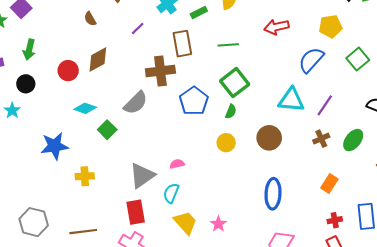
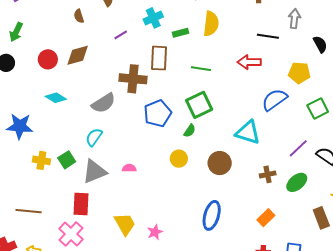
purple line: (325, 105) -> (298, 148), moved
green square: (107, 130) -> (67, 160), moved
cyan semicircle: (171, 193) -> (94, 137), moved

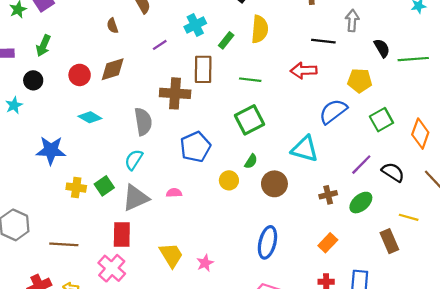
green rectangle: (181, 33) -> (226, 40), turned -35
gray semicircle: (104, 103) -> (143, 122), turned -65
blue pentagon: (158, 113) -> (195, 147), moved
green semicircle: (190, 131) -> (251, 161), moved

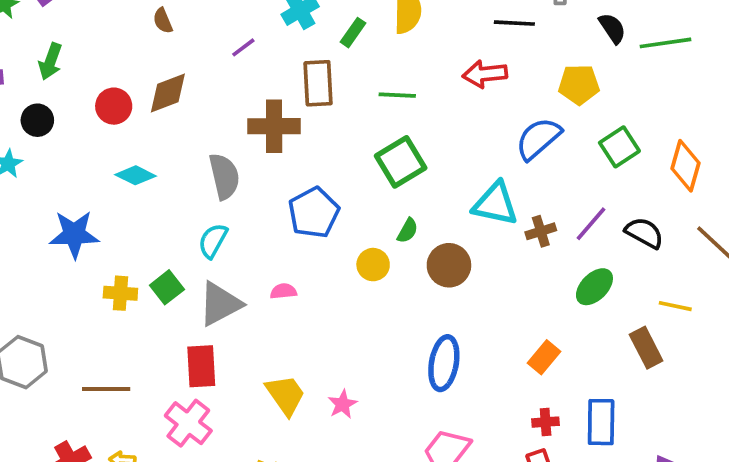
brown cross: (328, 195) -> (541, 231), moved

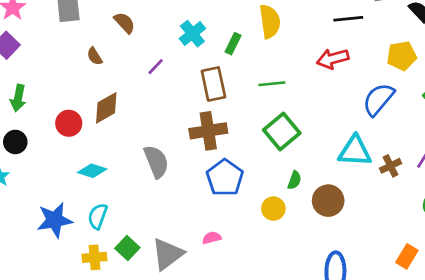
brown cross: (274, 126) -> (208, 131), moved
cyan semicircle: (213, 241) -> (98, 216), moved

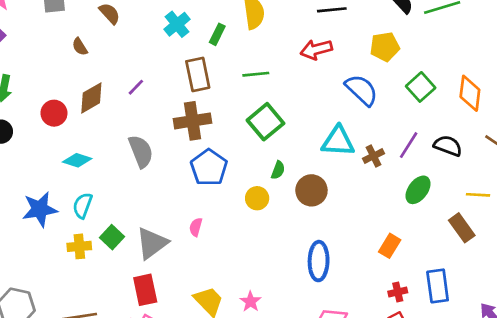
purple line: (156, 67) -> (136, 87), moved
blue semicircle: (378, 99) -> (362, 90), turned 93
pink semicircle: (212, 238) -> (196, 227), turned -60

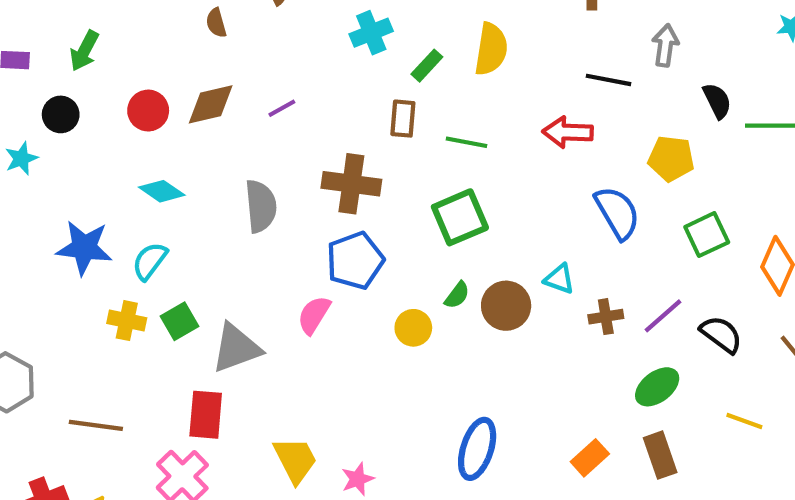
brown rectangle: (198, 74) -> (403, 119), moved, size x0.7
cyan triangle: (338, 141) -> (559, 279), size x0.6
brown circle: (311, 190) -> (506, 306), moved
pink semicircle: (196, 227) -> (314, 315), moved, size x1.4
brown rectangle: (462, 228) -> (660, 455), moved

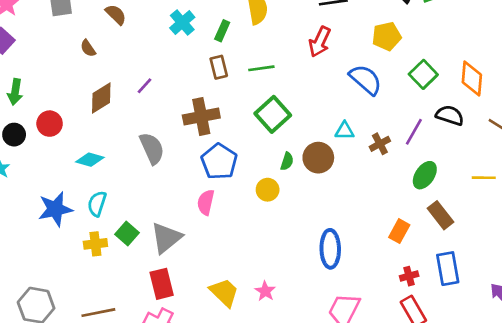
red circle: (148, 111) -> (50, 124), moved
red arrow: (568, 132) -> (320, 42), turned -48
black semicircle: (721, 334) -> (450, 115), moved

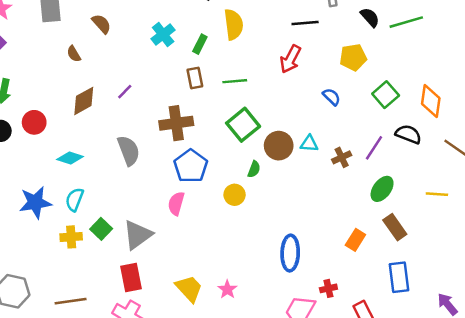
blue semicircle: (366, 80) -> (331, 97), size x0.6
brown circle: (318, 158) -> (279, 146), moved
red cross: (409, 276) -> (328, 288), moved

